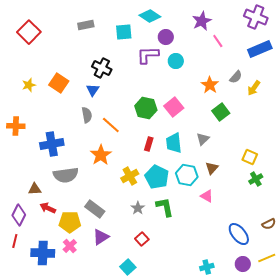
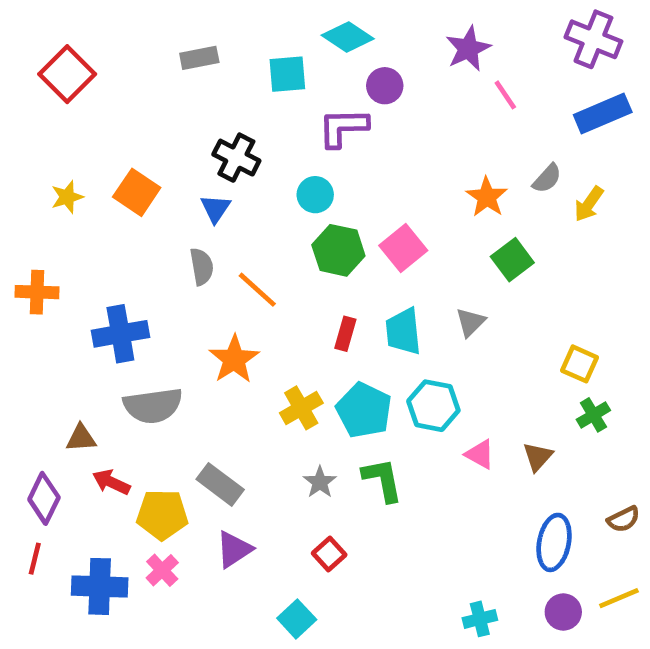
cyan circle: (176, 61) -> (315, 195), moved
brown triangle: (212, 168) -> (538, 457), moved
blue ellipse: (239, 234) -> (554, 542), turned 50

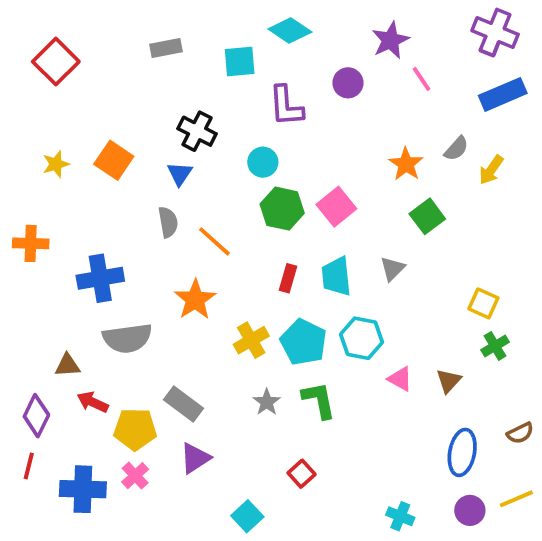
purple circle: (385, 86) -> (348, 83), moved
purple L-shape: (343, 127) -> (286, 106), turned -93
red square: (329, 554) -> (302, 474), moved
cyan cross: (480, 619) -> (400, 516), turned 36

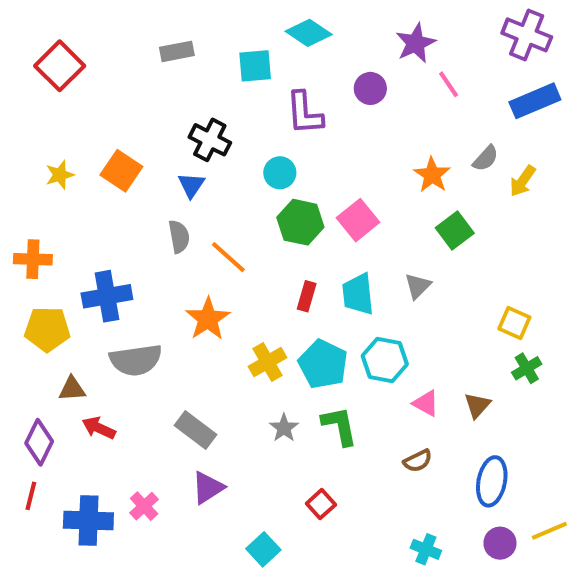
yellow pentagon: (135, 429) -> (47, 329), moved
brown semicircle: (520, 433) -> (418, 461), moved

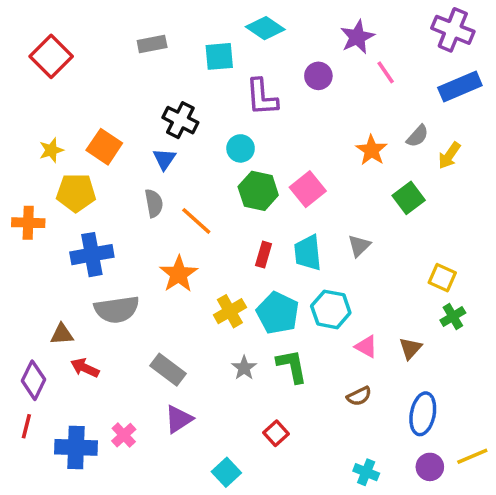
green square: (455, 230) -> (409, 198), moved
yellow pentagon: (47, 329) -> (76, 193), moved

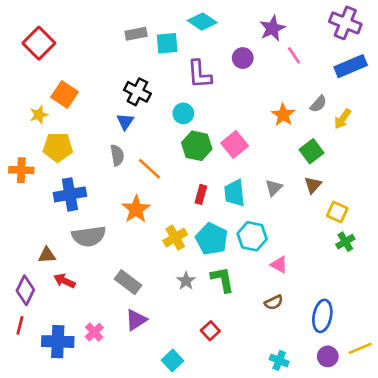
gray rectangle: (152, 44) -> (136, 34), moved
orange square: (104, 147) -> (65, 94), moved
brown triangle: (410, 348) -> (313, 185), moved

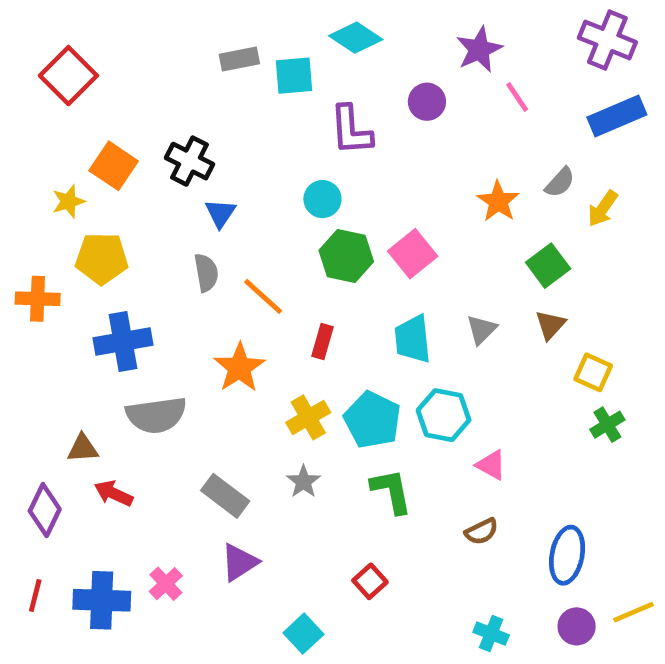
black cross: (137, 92) -> (190, 161), moved
red rectangle: (201, 194) -> (322, 341), moved
gray star: (186, 281) -> (303, 482), moved
red line: (20, 325) -> (35, 596), moved

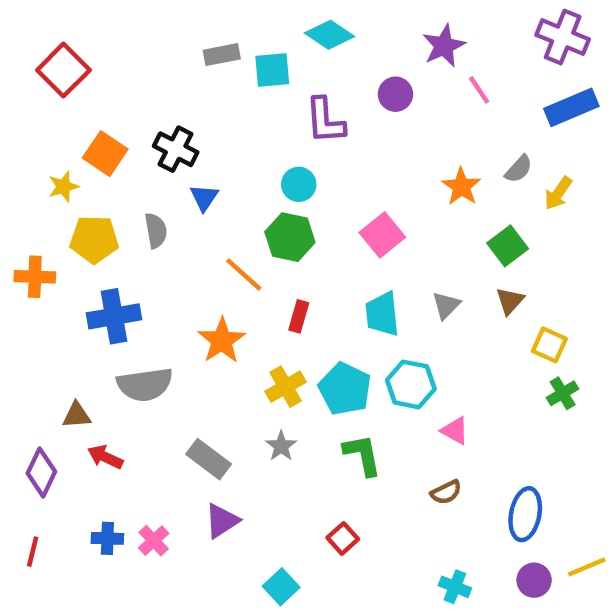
green hexagon: (346, 256) -> (290, 237), moved
gray semicircle: (206, 273) -> (156, 231), moved
blue cross: (102, 600) -> (107, 538), moved, size x0.6

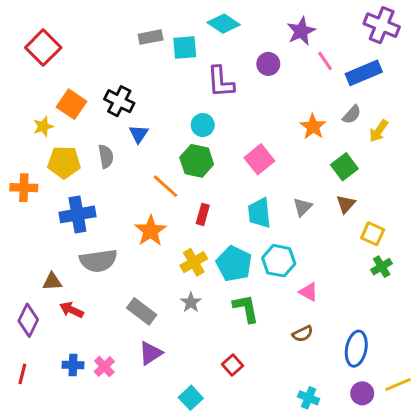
blue rectangle: (571, 107) -> (364, 73), moved

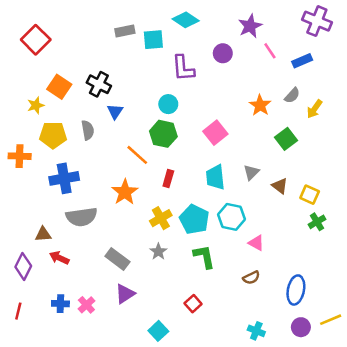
blue rectangle: (364, 73) -> (302, 61), size x0.7
brown triangle: (346, 204) -> (280, 186), moved, turned -35

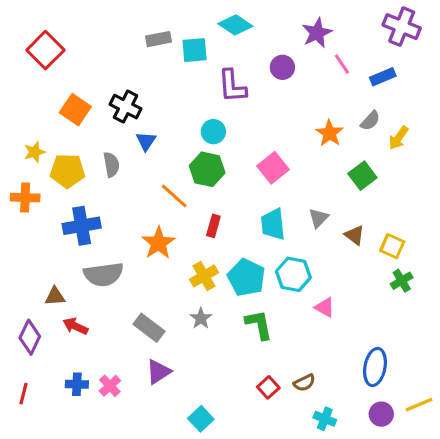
yellow star: (36, 105) -> (35, 152), moved
brown semicircle: (251, 278) -> (304, 383), moved
red square: (193, 304) -> (268, 387), moved

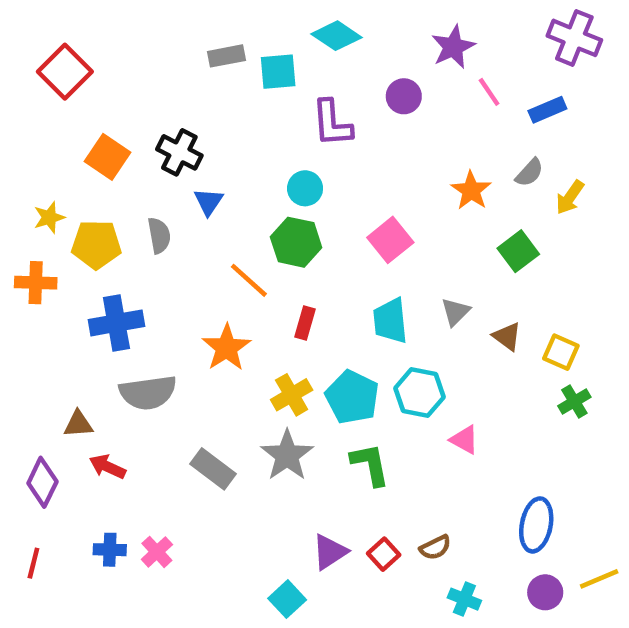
gray star: (201, 318) -> (287, 455), size x1.6
purple triangle: (158, 372) -> (330, 552), moved

